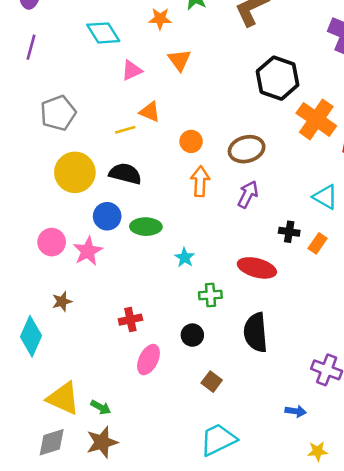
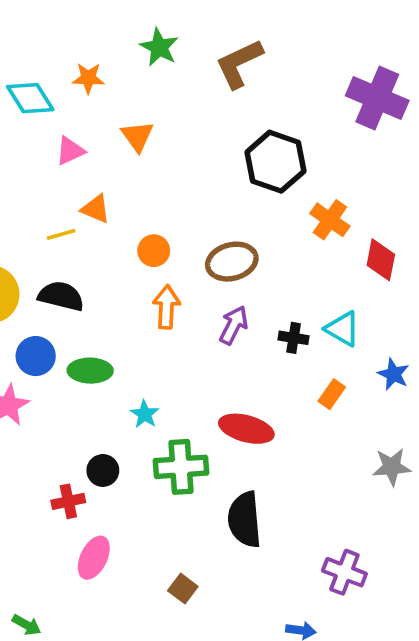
orange star: (160, 19) -> (88, 78), moved
orange cross: (316, 119) -> (330, 220), size x0.7
black cross: (289, 232) -> (294, 338), moved
green cross: (210, 295) -> (181, 467), size x1.6
black circle: (192, 335) -> (103, 470), moved

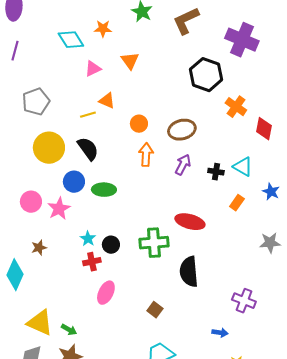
purple cross: (377, 98) -> (242, 40), moved
black semicircle: (61, 296) -> (88, 149), turned 40
cyan star: (145, 414) -> (88, 239), moved

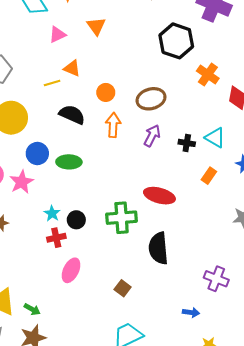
black semicircle: (88, 149) -> (72, 115), moved, turned -30

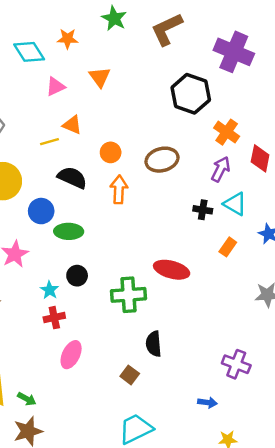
purple arrow: (152, 136) -> (221, 169), moved
blue circle: (37, 153) -> (41, 211), moved
black circle: (76, 220) -> (77, 276), moved
black semicircle: (158, 248) -> (154, 344), moved, size x0.7

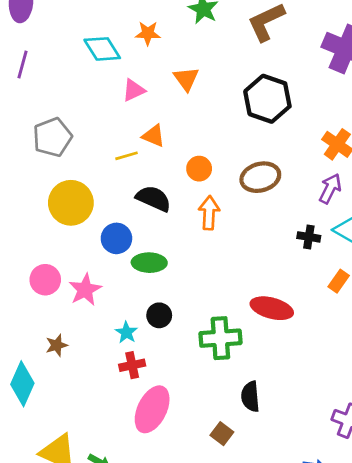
black hexagon: (191, 94) -> (267, 99), moved
pink ellipse: (71, 355) -> (152, 409), size x1.4

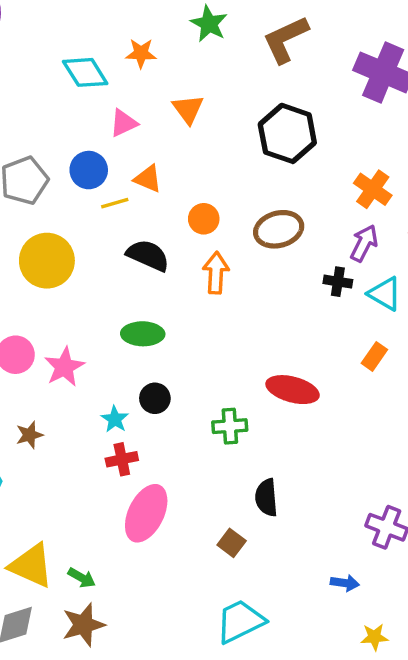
black cross: (309, 237) -> (338, 282), moved
blue circle: (116, 238) -> (89, 170), moved
green cross: (220, 338) -> (230, 426), size x0.7

